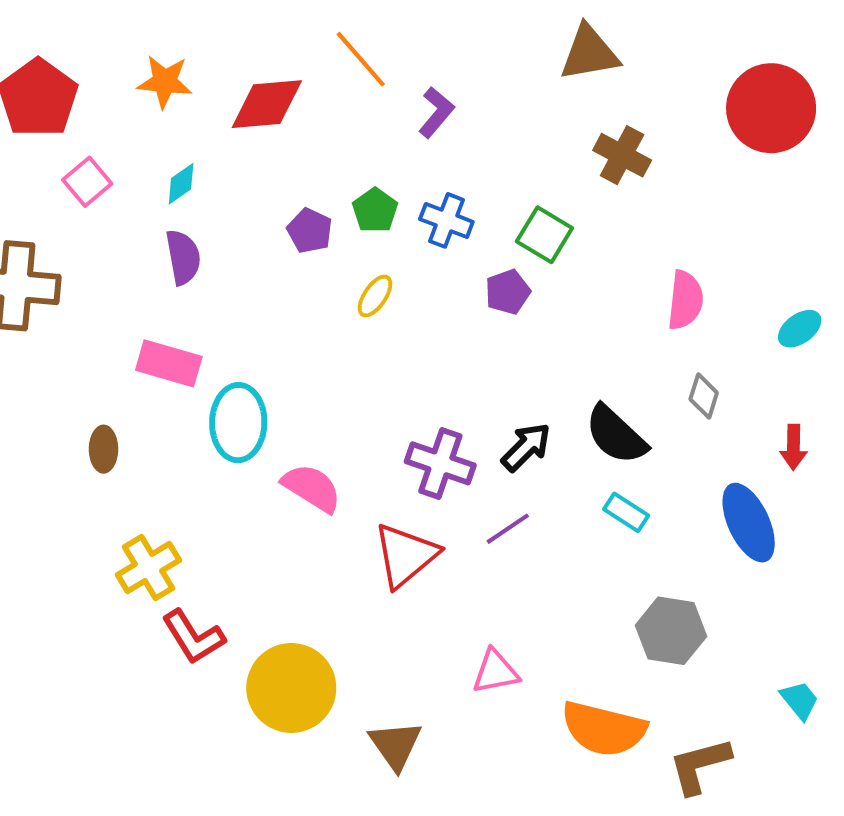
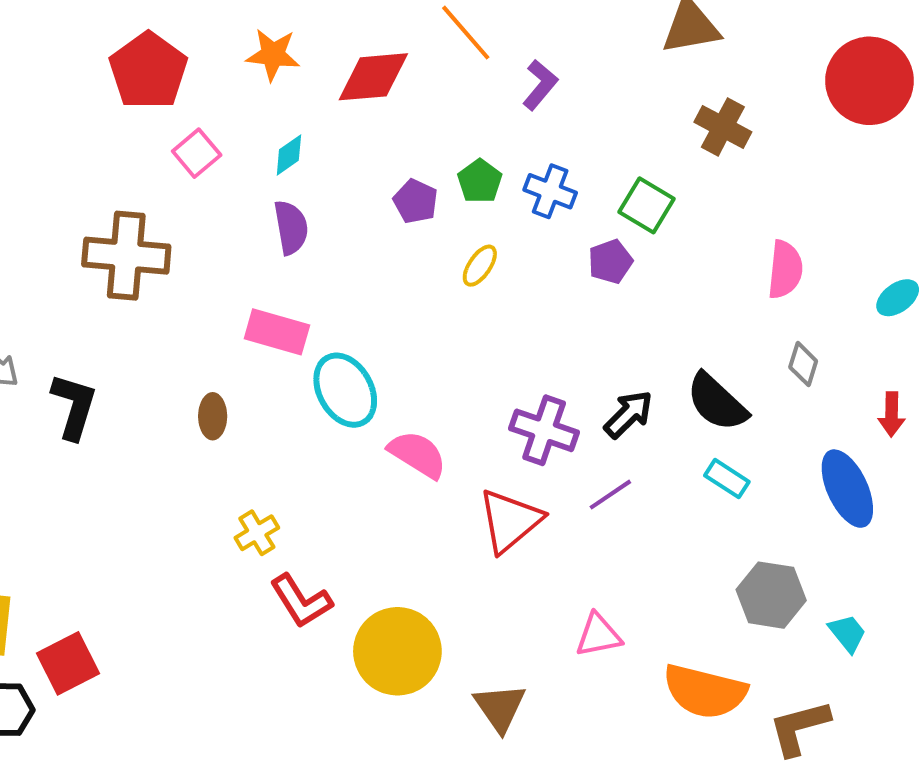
cyan ellipse: (238, 423) -> (345, 390), turned -30
yellow cross: (148, 568) -> (257, 533), size x0.7
cyan trapezoid: (800, 700) -> (847, 633), moved

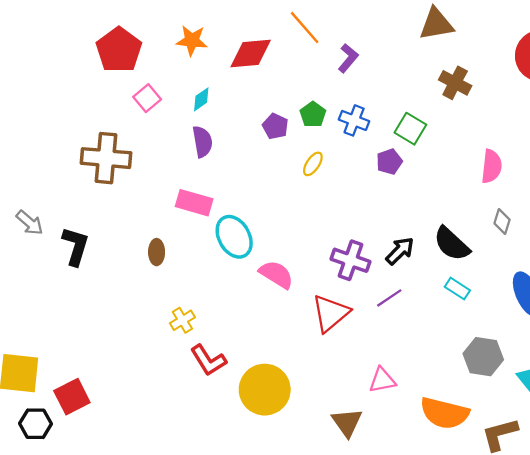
brown triangle: (500, 708) -> (347, 422), moved

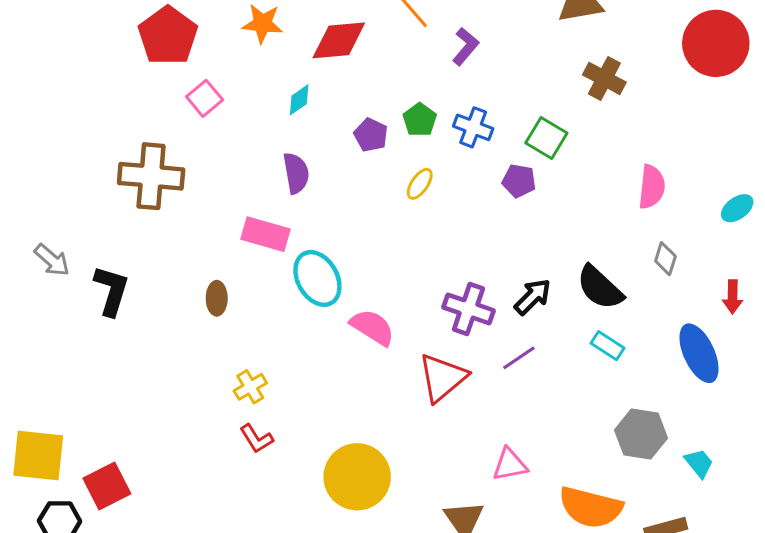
cyan diamond: (201, 99) -> (299, 100), moved
purple semicircle: (202, 142) -> (296, 173), moved
purple pentagon: (389, 162) -> (519, 181), turned 30
red L-shape: (208, 360) -> (256, 439), moved, size x0.7

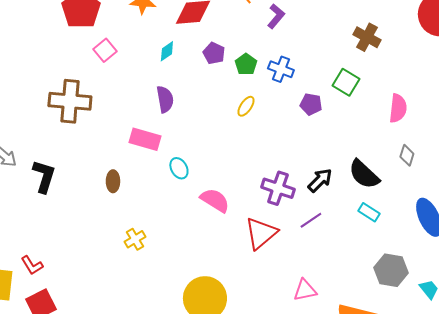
purple pentagon: (371, 135) -> (214, 53), moved
green square: (546, 138) -> (346, 82), moved
cyan ellipse: (317, 278) -> (179, 168), size x0.6
red L-shape: (256, 439) -> (32, 265), moved

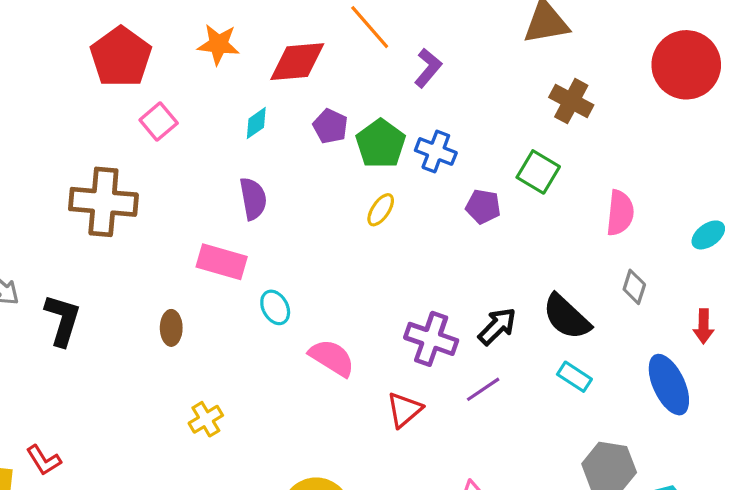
green pentagon: (246, 64) -> (381, 144), size x1.4
red triangle: (261, 233) -> (404, 410), size x0.7

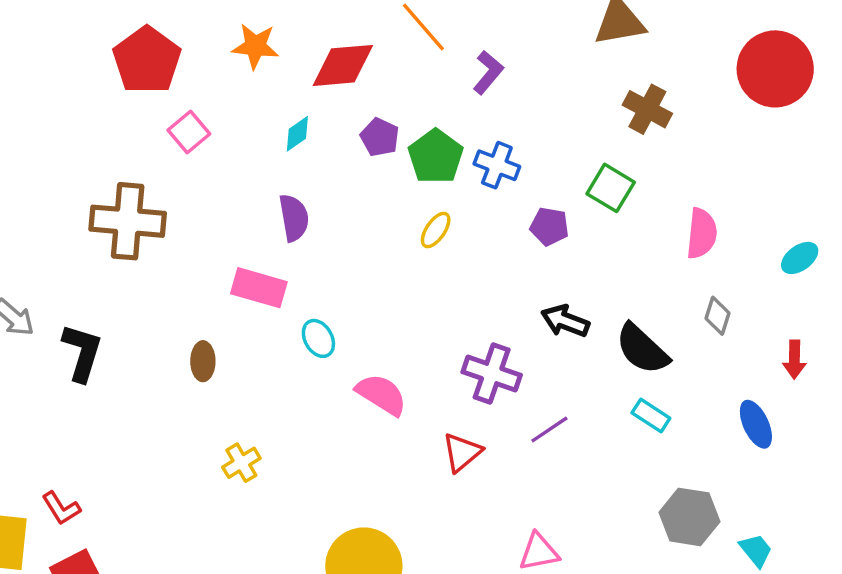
black arrow: (497, 326) -> (565, 321), moved, turned -114
blue ellipse: (669, 385) -> (756, 424), size x0.7

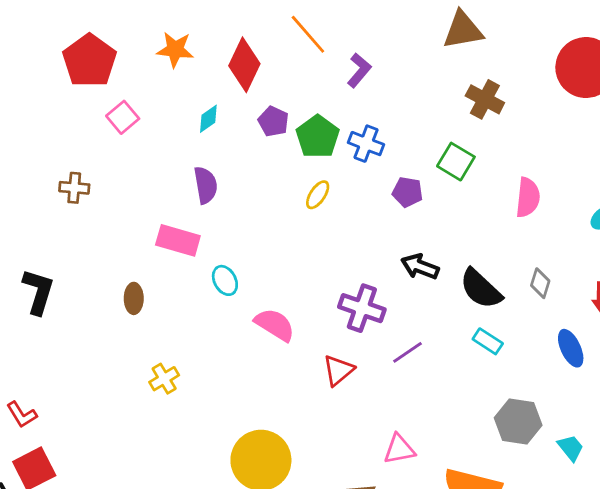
red diamond: (343, 65) -> (244, 65), turned -60
brown cross: (128, 221) -> (74, 188), size x0.5
gray diamond: (717, 316) -> (540, 283), moved

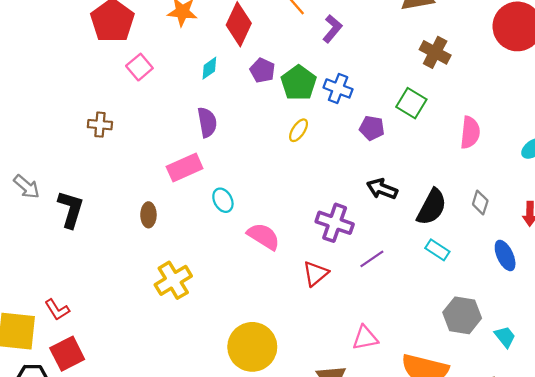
pink rectangle: (178, 240) -> (185, 167), turned -40
black semicircle: (481, 289) -> (432, 207), turned -105
yellow cross: (164, 379) -> (173, 280), size x1.5

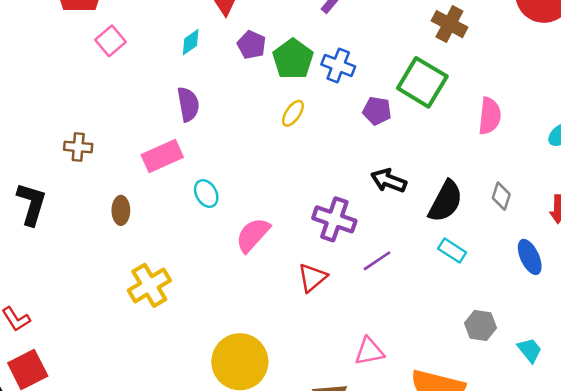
green square: (411, 103) -> (422, 82), size x1.4
brown cross: (100, 125) -> (78, 147), moved
pink semicircle: (264, 236) -> (253, 235), turned -80
gray hexagon: (462, 315) -> (481, 326), size x0.7

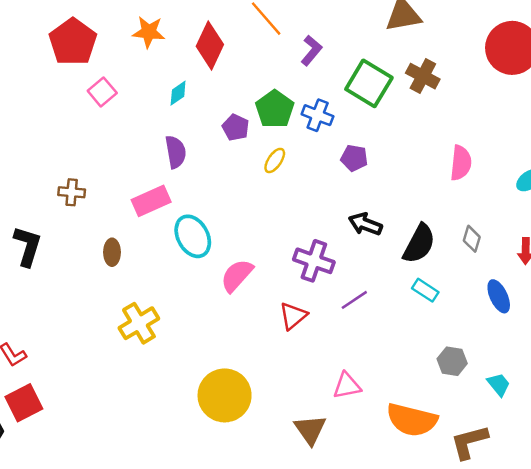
purple pentagon: (252, 45) -> (236, 127), moved
green square: (422, 82) -> (369, 83), moved
cyan ellipse: (206, 194) -> (193, 236), size x1.6

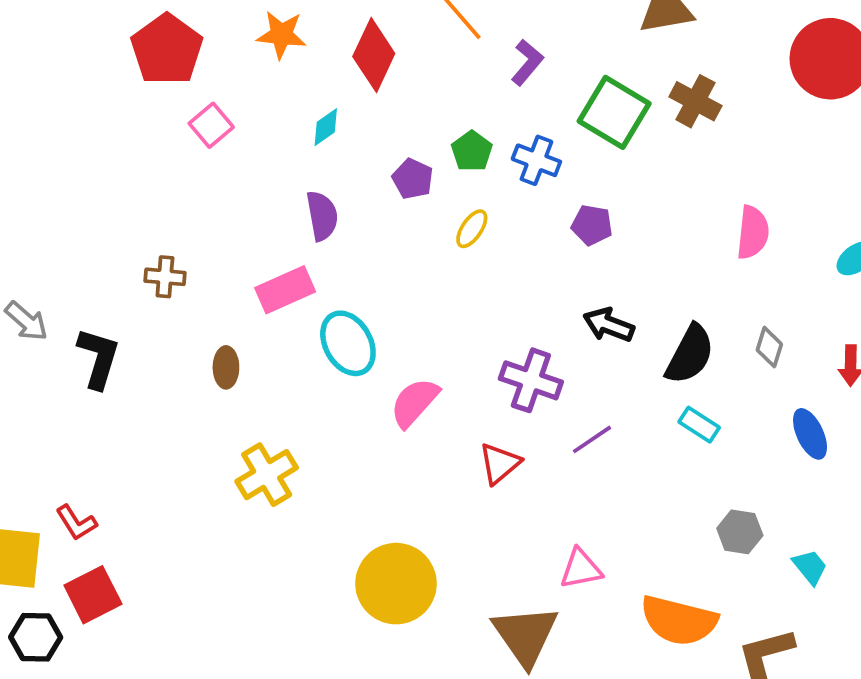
green pentagon: (275, 109) -> (472, 151), size x0.7
brown triangle: (310, 430) -> (525, 635), size x1.4

